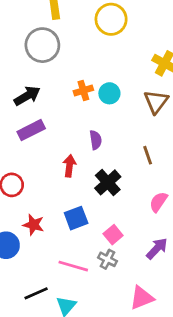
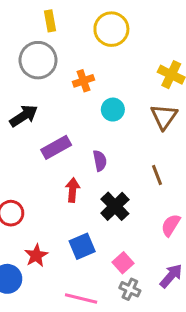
orange cross: (83, 90) -> (83, 81), moved
purple rectangle: (31, 130) -> (56, 147), moved
red star: (34, 225) -> (36, 255), turned 30
gray cross: (107, 259) -> (130, 289), moved

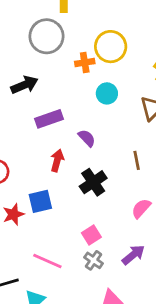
yellow circle: (111, 29) -> (111, 47), moved
purple semicircle: (100, 161) -> (87, 138), turned -42
blue square: (82, 246) -> (40, 201), moved

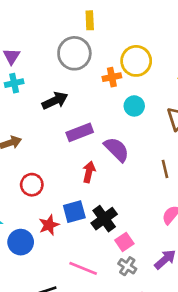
purple semicircle: (87, 138) -> (117, 149), size x1.5
black cross: (93, 182) -> (104, 219), moved

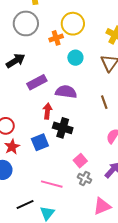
purple semicircle: (117, 149) -> (66, 92), turned -30
black cross: (104, 219) -> (63, 128), moved, turned -30
red star: (49, 225) -> (12, 147), moved

